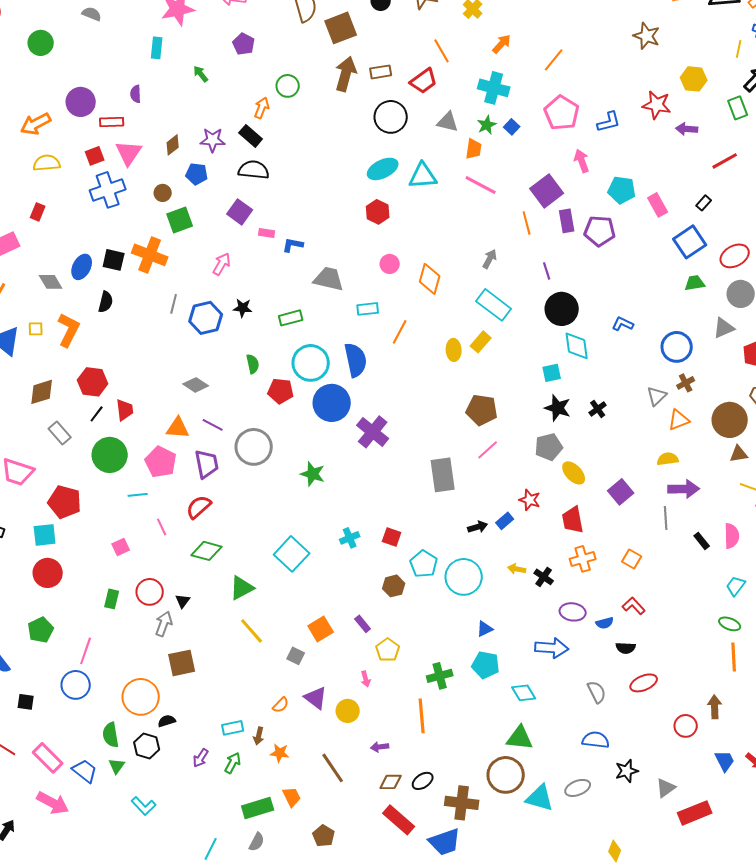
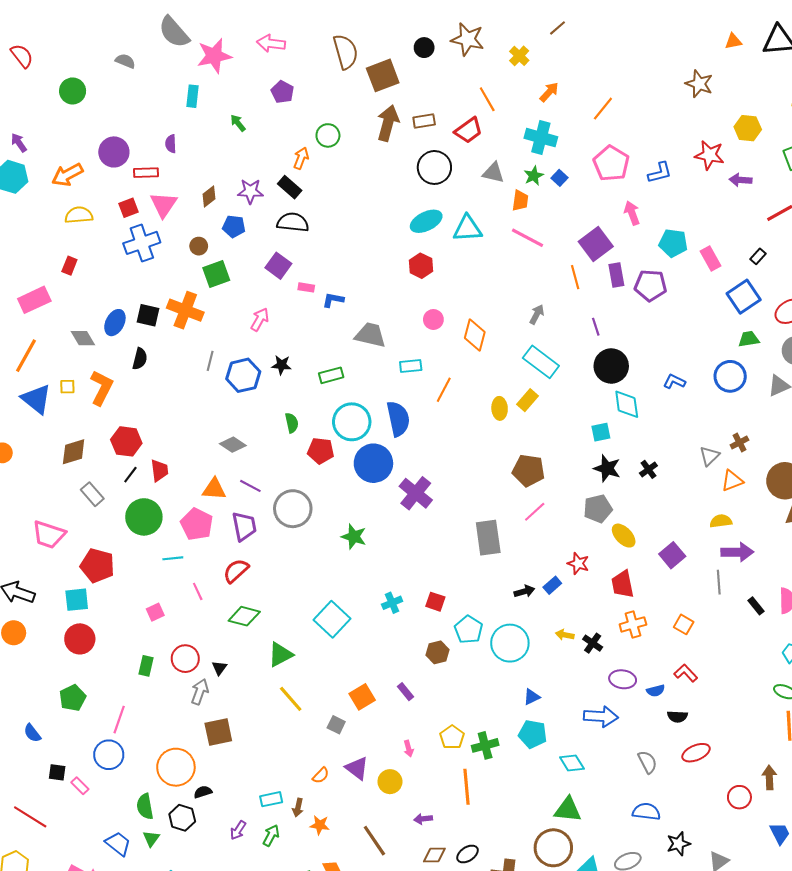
blue circle: (677, 347) -> (730, 376), moved
yellow pentagon: (388, 650) -> (452, 737), moved
pink rectangle: (48, 758) -> (80, 786), moved, size x0.6

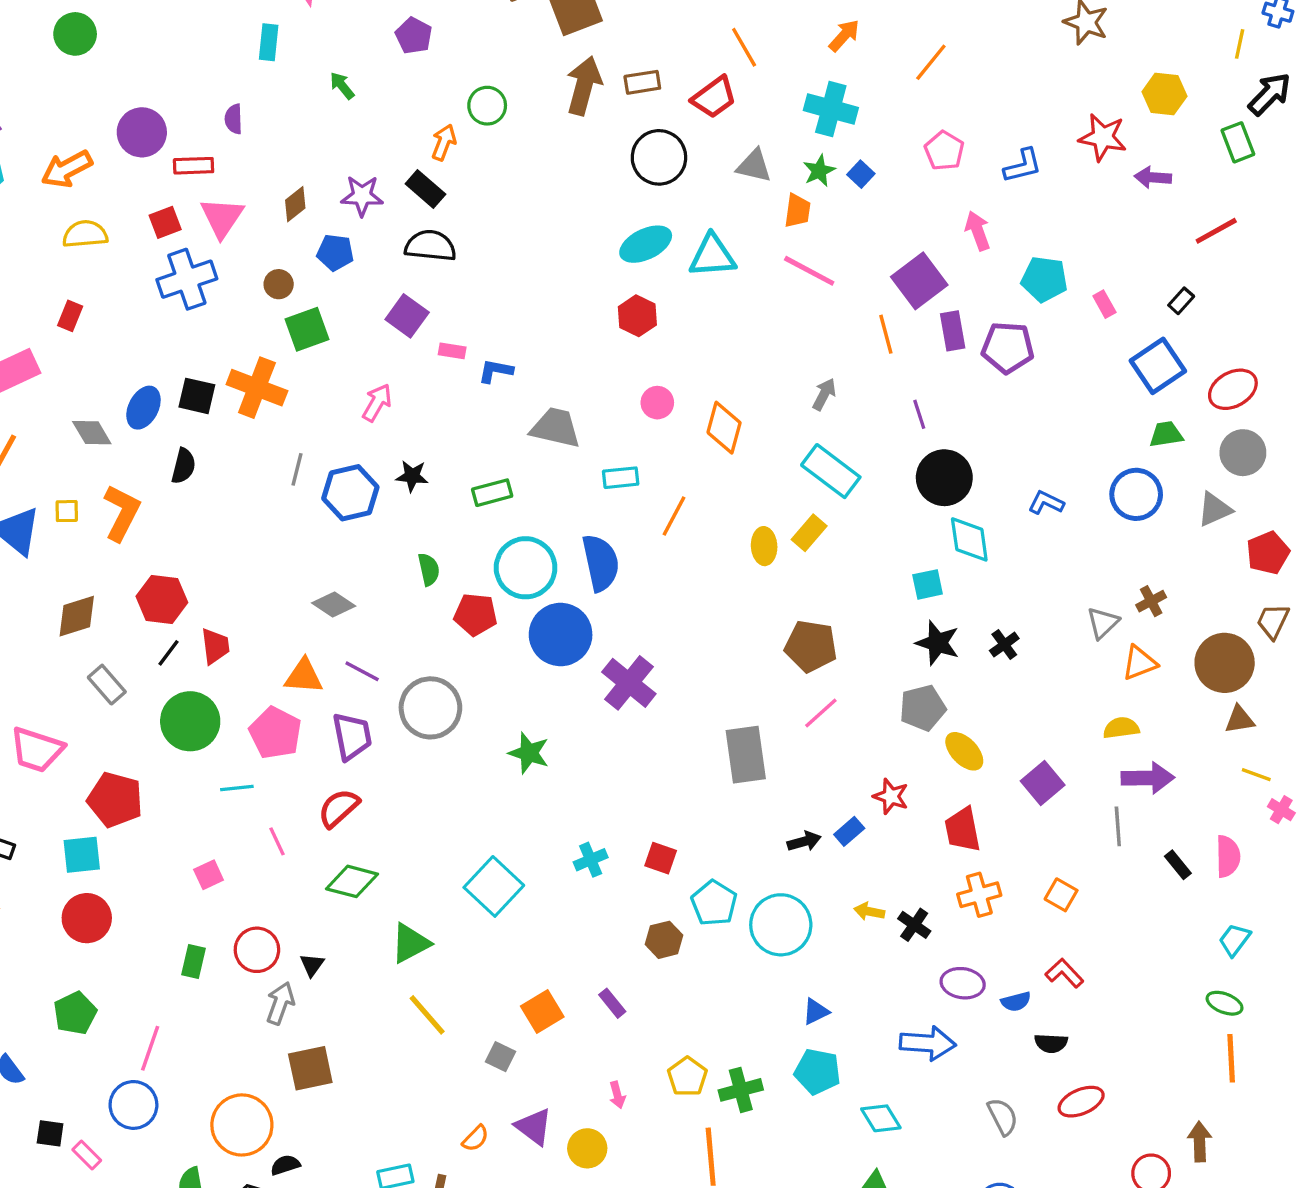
pink pentagon: (611, 163) -> (944, 151), size x0.7
pink rectangle: (710, 258) -> (1104, 304), size x0.7

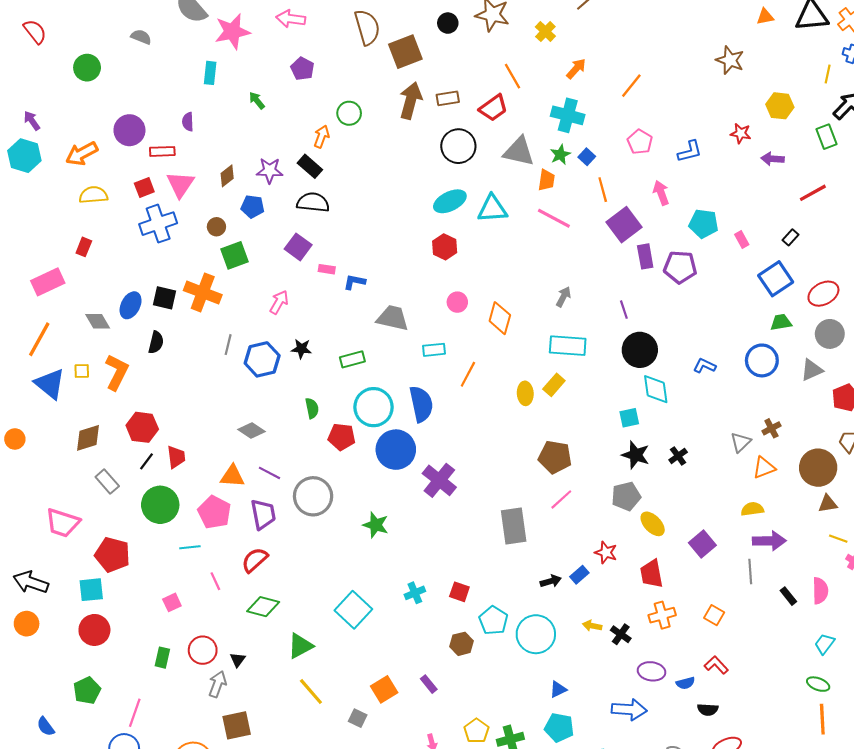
red star: (1103, 137) -> (741, 133), size x0.7
gray triangle: (754, 166) -> (519, 151), size x1.4
orange line: (886, 334) -> (603, 190), moved
cyan rectangle: (831, 471) -> (568, 346), turned -33

